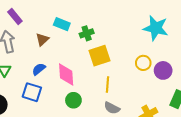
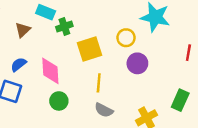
green cross: (87, 33) -> (64, 27), moved
yellow circle: (143, 63) -> (126, 38), moved
purple circle: (163, 70) -> (137, 63), moved

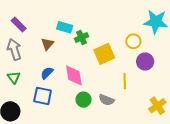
yellow line: (99, 83) -> (125, 81), moved
gray semicircle: (104, 110) -> (106, 100), moved

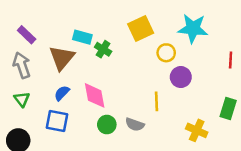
green cross: (81, 37) -> (103, 49), turned -32
brown triangle: (47, 44) -> (62, 58), size x1.6
yellow square: (104, 54) -> (141, 29), moved
yellow cross: (157, 106) -> (197, 130), turned -30

